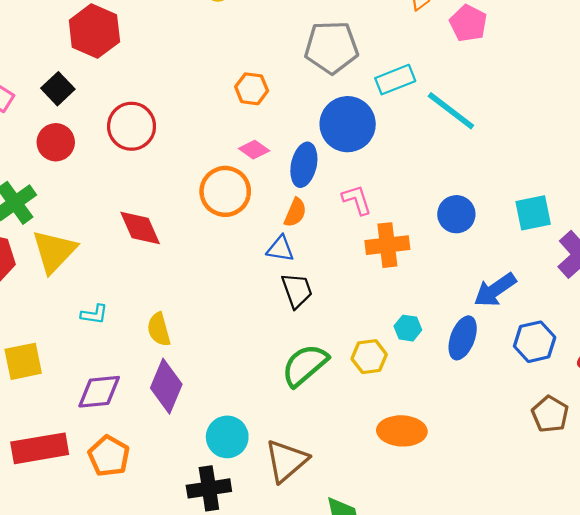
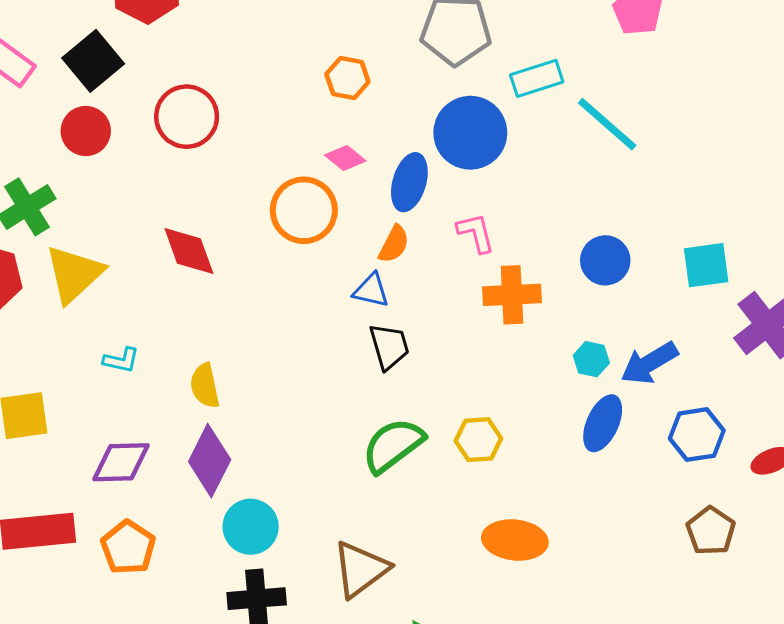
black square: (58, 89) -> (93, 61), size x1.4
cyan hexagon: (408, 328) -> (591, 359), moved
cyan circle: (227, 437) -> (251, 527), moved

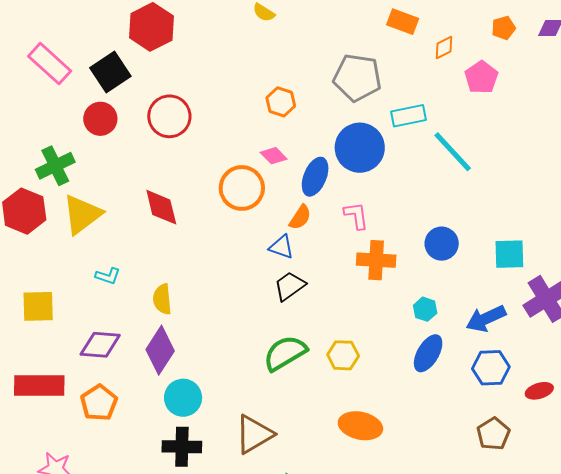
black trapezoid: (389, 347) -> (290, 286), turned -116
blue arrow: (649, 363) -> (486, 319), moved

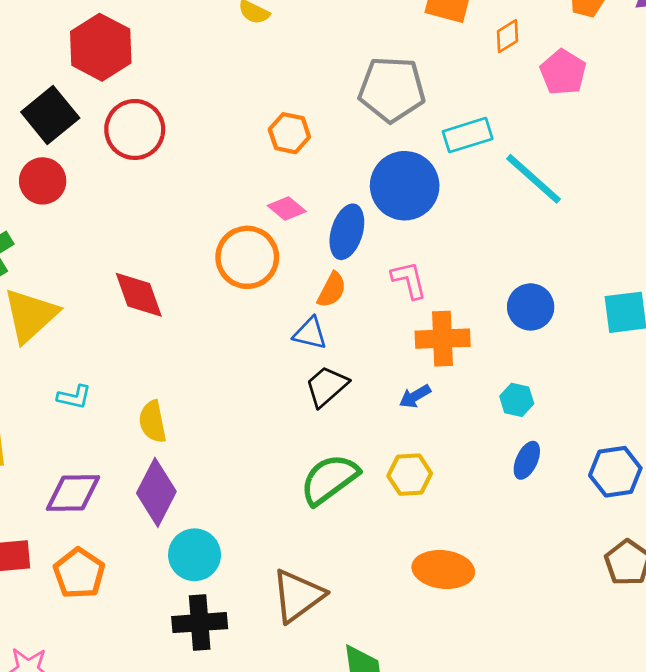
red circle: (169, 116) -> (135, 129), moved
blue arrow: (486, 319) -> (415, 396), moved, size x0.6
blue ellipse: (428, 353) -> (527, 460), size x0.7

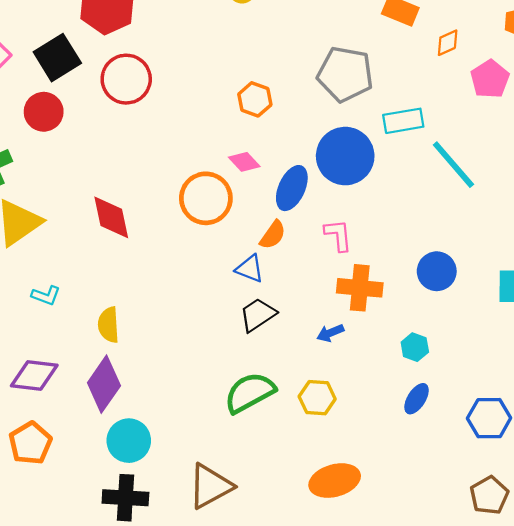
orange ellipse: (443, 569) -> (335, 481), turned -30

